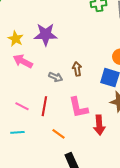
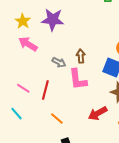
pink L-shape: (78, 108) -> (78, 79), moved
red arrow: (99, 125) -> (98, 113), turned 60
cyan line: (17, 132) -> (17, 114), turned 48

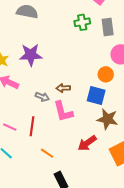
brown arrow: (81, 56) -> (63, 88), turned -80

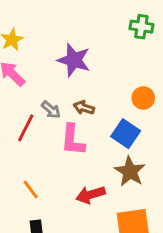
purple star: (31, 55) -> (74, 60), moved
orange circle: (106, 74) -> (143, 98), moved
red line: (32, 126) -> (26, 128), moved

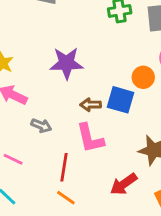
gray arrow: (51, 110) -> (41, 126), moved
red line: (26, 128) -> (64, 167), moved
blue square: (126, 134) -> (121, 100), moved

